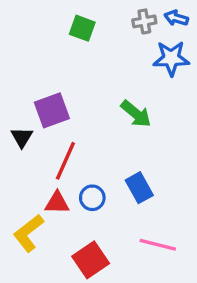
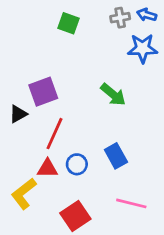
black triangle: (22, 137) -> (18, 114), turned 30

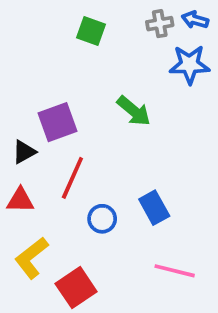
green arrow: (113, 94) -> (134, 111), moved
red triangle: (47, 168) -> (20, 200), moved
red square: (75, 216) -> (76, 288), moved

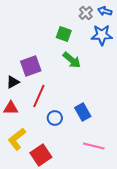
gray cross: (160, 24) -> (86, 13), turned -32
green square: (91, 31) -> (64, 34), moved

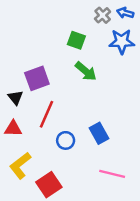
black triangle: (13, 82) -> (15, 98), turned -40

